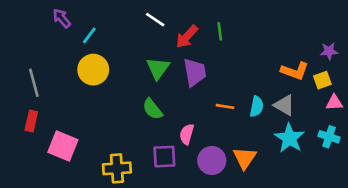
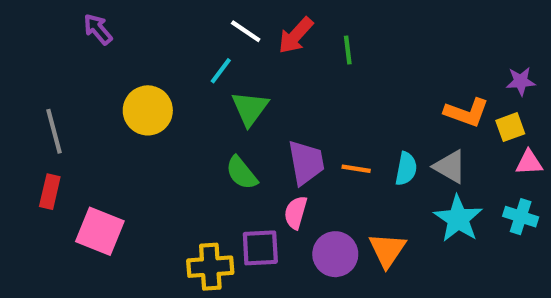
cyan line: (89, 35) -> (221, 71), moved
red arrow: (187, 37) -> (296, 35), moved
purple trapezoid: (195, 72) -> (306, 162), moved
yellow cross: (117, 168) -> (210, 267), moved

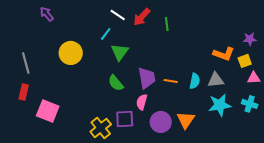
gray triangle: (450, 167) -> (216, 80), turned -36
cyan star: (458, 219) -> (220, 105), turned 30
yellow cross: (210, 267) -> (101, 128), turned -35

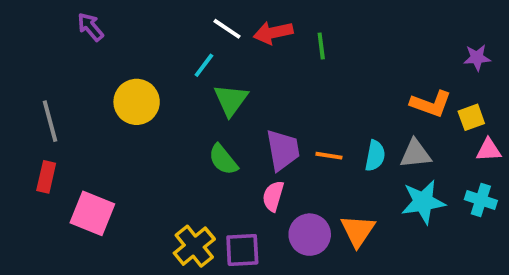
red arrow: (142, 17) -> (273, 33), turned 36
purple star: (250, 39) -> (477, 58), moved
purple square: (125, 119) -> (242, 250), moved

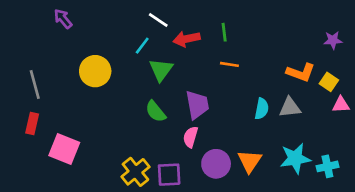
red arrow: (273, 33) -> (186, 39), moved
yellow square: (471, 117) -> (329, 82), turned -36
orange line: (329, 156) -> (229, 64), moved
cyan cross: (481, 200) -> (327, 166), moved, turned -30
cyan star: (423, 202) -> (295, 158), moved

